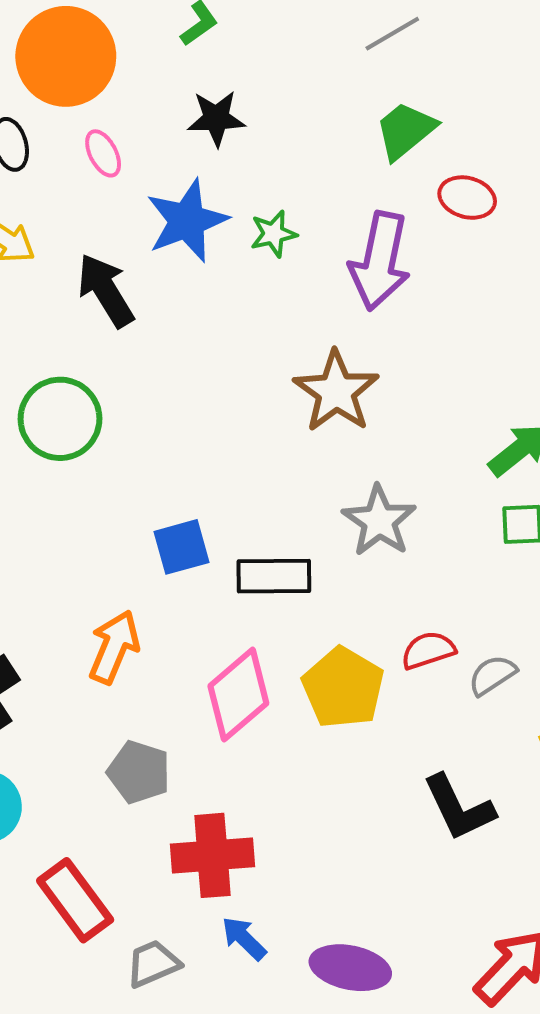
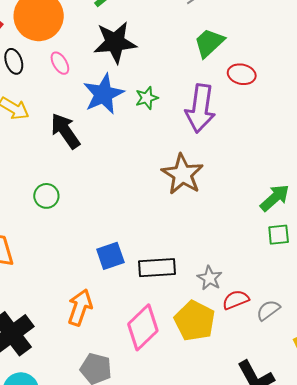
black star: (216, 118) -> (115, 42), size x1.5
green circle: (60, 419) -> (46, 196), size x0.6
gray star: (379, 521) -> (210, 278), moved, size x0.7

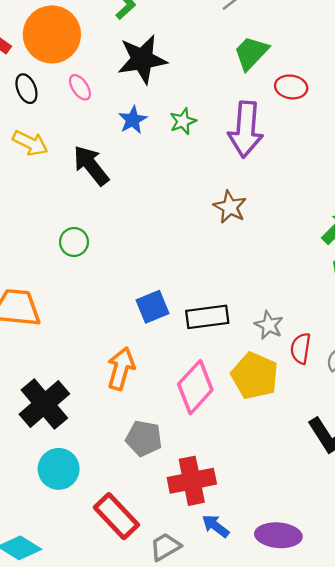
blue star: (103, 94) -> (133, 120), size x0.6
brown star: (182, 174) -> (230, 207), size x0.7
red semicircle: (236, 300) -> (301, 348), turned -56

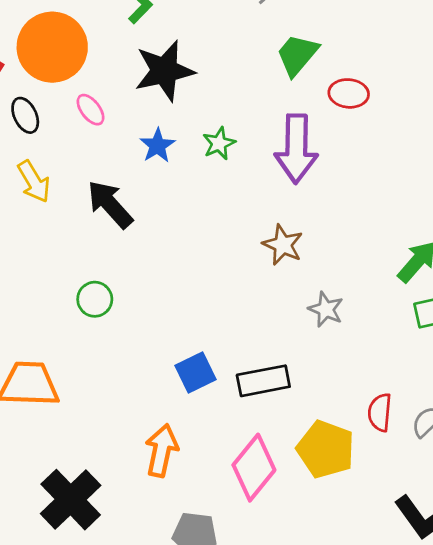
yellow arrow: (30, 143) -> (34, 182), turned 36
gray star: (269, 325) -> (326, 309), moved

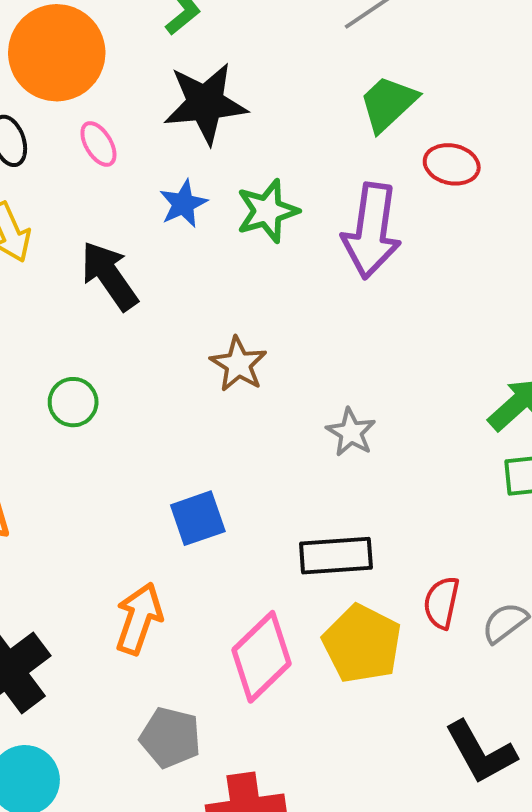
green star: (219, 143) -> (267, 211), size x1.4
brown star: (283, 245) -> (238, 364), moved
gray star: (326, 309) -> (351, 432), moved
black rectangle: (263, 381) -> (336, 556), moved

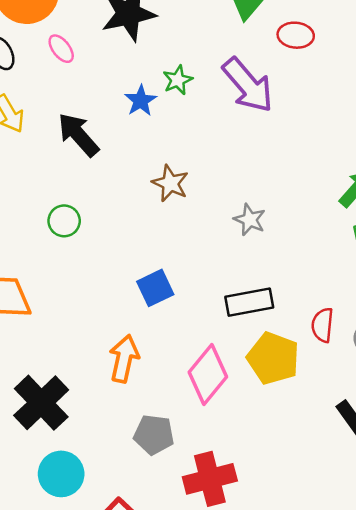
blue star: (183, 204) -> (141, 101), moved
green star: (267, 211) -> (178, 80), size x0.7
purple arrow: (371, 231) -> (248, 85), turned -42

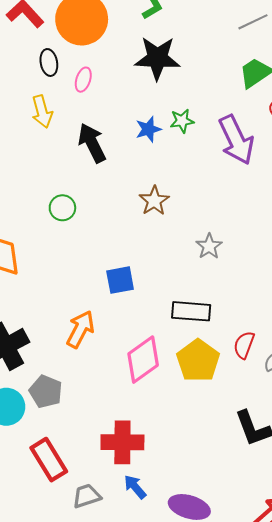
pink ellipse: (61, 49) -> (83, 80), moved, turned 40
gray pentagon: (154, 435) -> (46, 392), moved

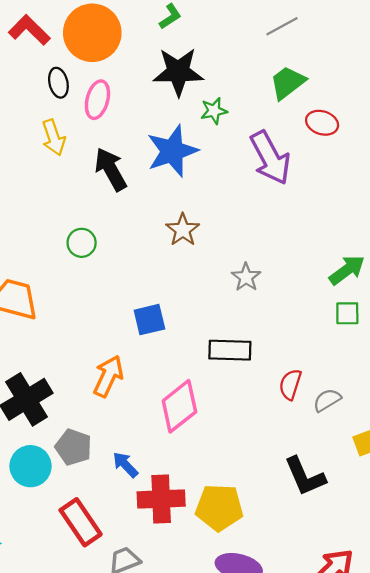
pink ellipse: (83, 80) -> (97, 100), size x1.4
green star: (182, 121) -> (214, 111), moved
blue star: (148, 129) -> (172, 151), size x1.8
yellow pentagon: (198, 361) -> (219, 507), moved, turned -30
blue arrow: (135, 487) -> (125, 465), moved

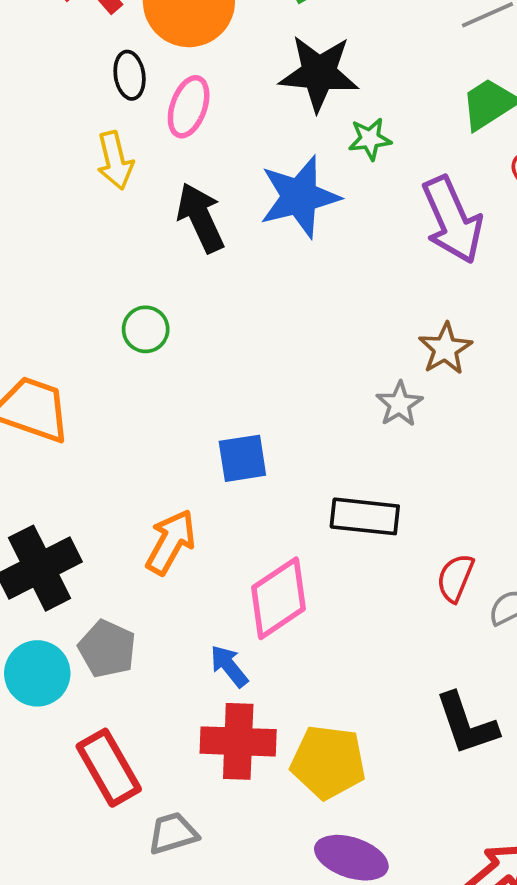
brown star: (183, 230) -> (445, 349), moved
blue arrow: (125, 465) -> (229, 666), moved

